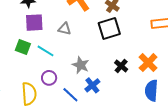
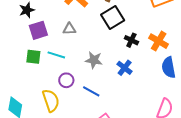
black cross: (121, 66) -> (131, 40), moved
blue cross: (92, 85) -> (125, 68), moved

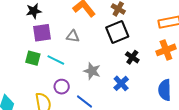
orange cross: (159, 41) -> (166, 50), moved, turned 30

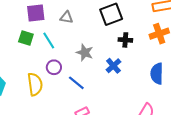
black cross: (132, 57) -> (125, 40), turned -32
cyan line: (56, 60) -> (49, 41), turned 30

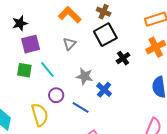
gray triangle: (66, 17) -> (70, 44), moved, turned -48
black cross: (125, 40) -> (123, 58), turned -32
blue cross: (113, 66) -> (104, 90), moved

